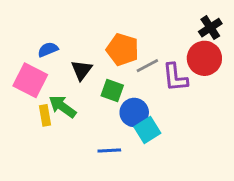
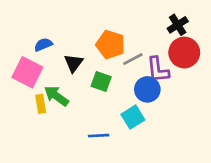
black cross: (210, 28) -> (178, 25), moved
blue circle: (134, 112) -> (147, 89), moved

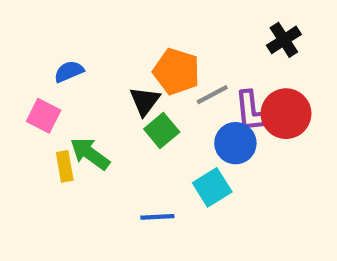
red circle: (184, 53) -> (286, 114), moved
black triangle: (74, 63) -> (145, 101), moved
pink square: (27, 72) -> (44, 116), size x0.7
green square: (101, 82) -> (162, 130), turned 30

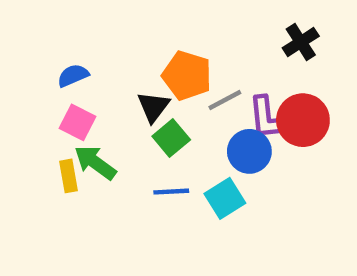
pink square: (44, 116) -> (77, 122), moved
blue line: (157, 217) -> (171, 192), moved

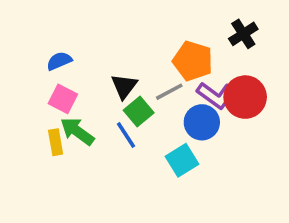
orange pentagon: (187, 75) -> (193, 61), moved
gray line: (225, 100) -> (169, 92), moved
purple L-shape: (267, 118) -> (216, 95), turned -48
blue line: (171, 192) -> (126, 135), moved, turned 60

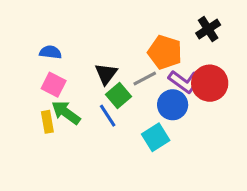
blue semicircle: (59, 61) -> (50, 52), turned 30

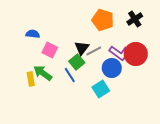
orange pentagon: (165, 52) -> (103, 20), moved
black triangle: (106, 74) -> (82, 48), moved
pink square: (54, 85) -> (50, 50), moved

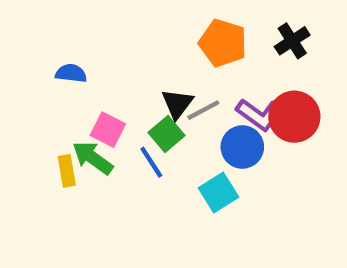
pink square: (50, 50) -> (108, 130), moved

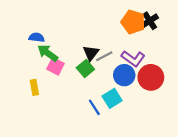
orange pentagon: (223, 43) -> (133, 22), moved
red circle: (294, 117) -> (151, 77), moved
green arrow: (93, 158) -> (48, 53), moved
blue line: (151, 162) -> (94, 107), moved

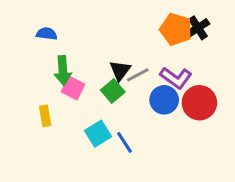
blue semicircle: (37, 37) -> (47, 34), moved
green arrow: (48, 53) -> (63, 70), turned -130
cyan square: (112, 98) -> (98, 134), moved

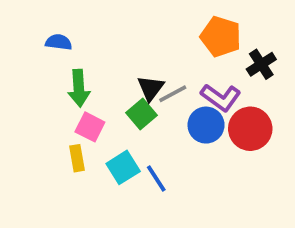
black cross: (198, 28) -> (261, 64), moved
pink square: (73, 88) -> (90, 127), moved
yellow rectangle: (45, 116) -> (77, 158), moved

